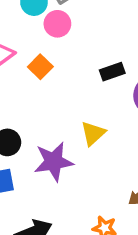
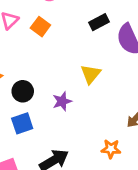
purple star: (54, 162) -> (62, 101), size x0.6

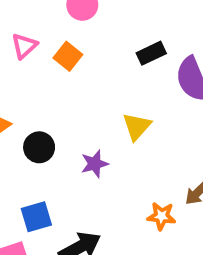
blue square: (22, 123) -> (36, 217), moved
orange star: (111, 149) -> (161, 216), moved

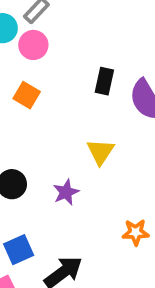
black rectangle: (151, 53) -> (104, 81), turned -44

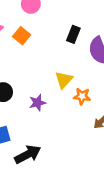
orange star: (136, 232) -> (82, 96), moved

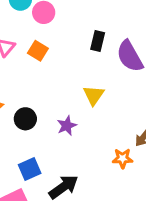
orange star: (82, 96) -> (123, 158), moved

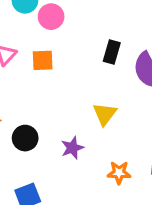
orange square: (38, 51) -> (43, 60), turned -36
orange star: (123, 158) -> (119, 173), moved

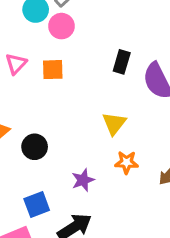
purple star: (72, 148) -> (83, 180), moved
orange star: (119, 173) -> (126, 162), moved

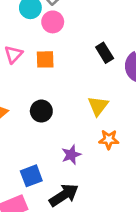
black rectangle: (122, 62) -> (105, 53), turned -48
black circle: (35, 147) -> (41, 111), moved

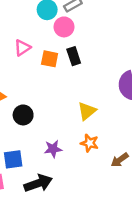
black rectangle: (105, 53) -> (74, 56), moved
black circle: (41, 111) -> (23, 115), moved

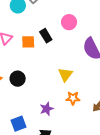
pink circle: (64, 27) -> (69, 22), moved
black circle: (23, 115) -> (18, 79), moved

